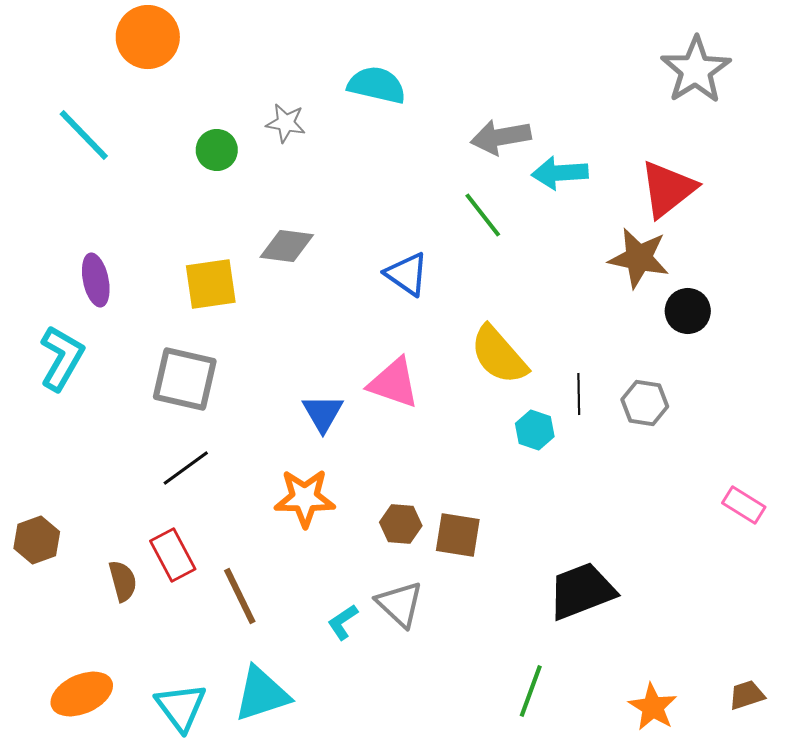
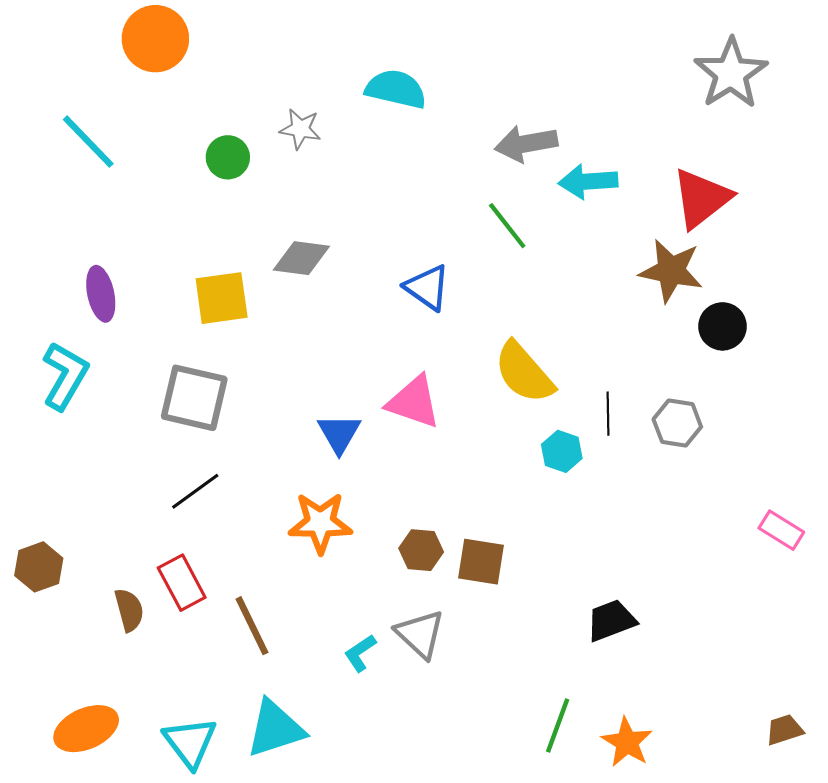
black trapezoid: (582, 591) -> (611, 620), size x0.7
orange star: (653, 707) -> (627, 742), moved

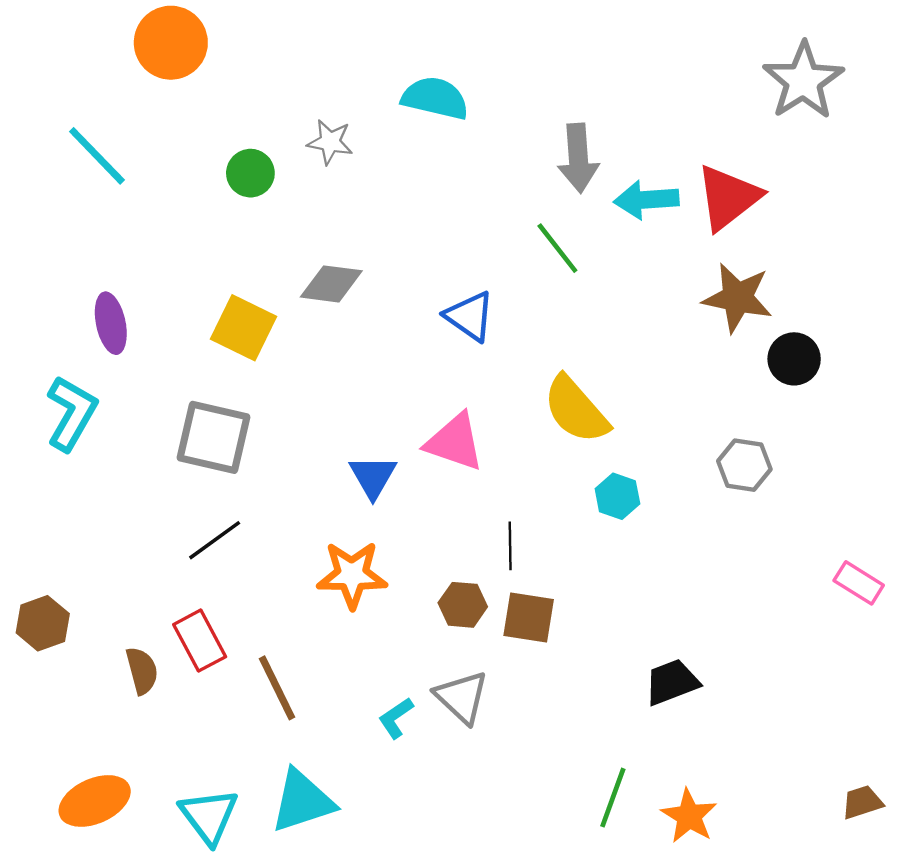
gray arrow: (526, 144) -> (578, 158), turned -84
red triangle: (701, 198) -> (728, 197), moved
yellow square: (222, 298) -> (243, 328), turned 34
black line: (608, 414) -> (510, 546), moved

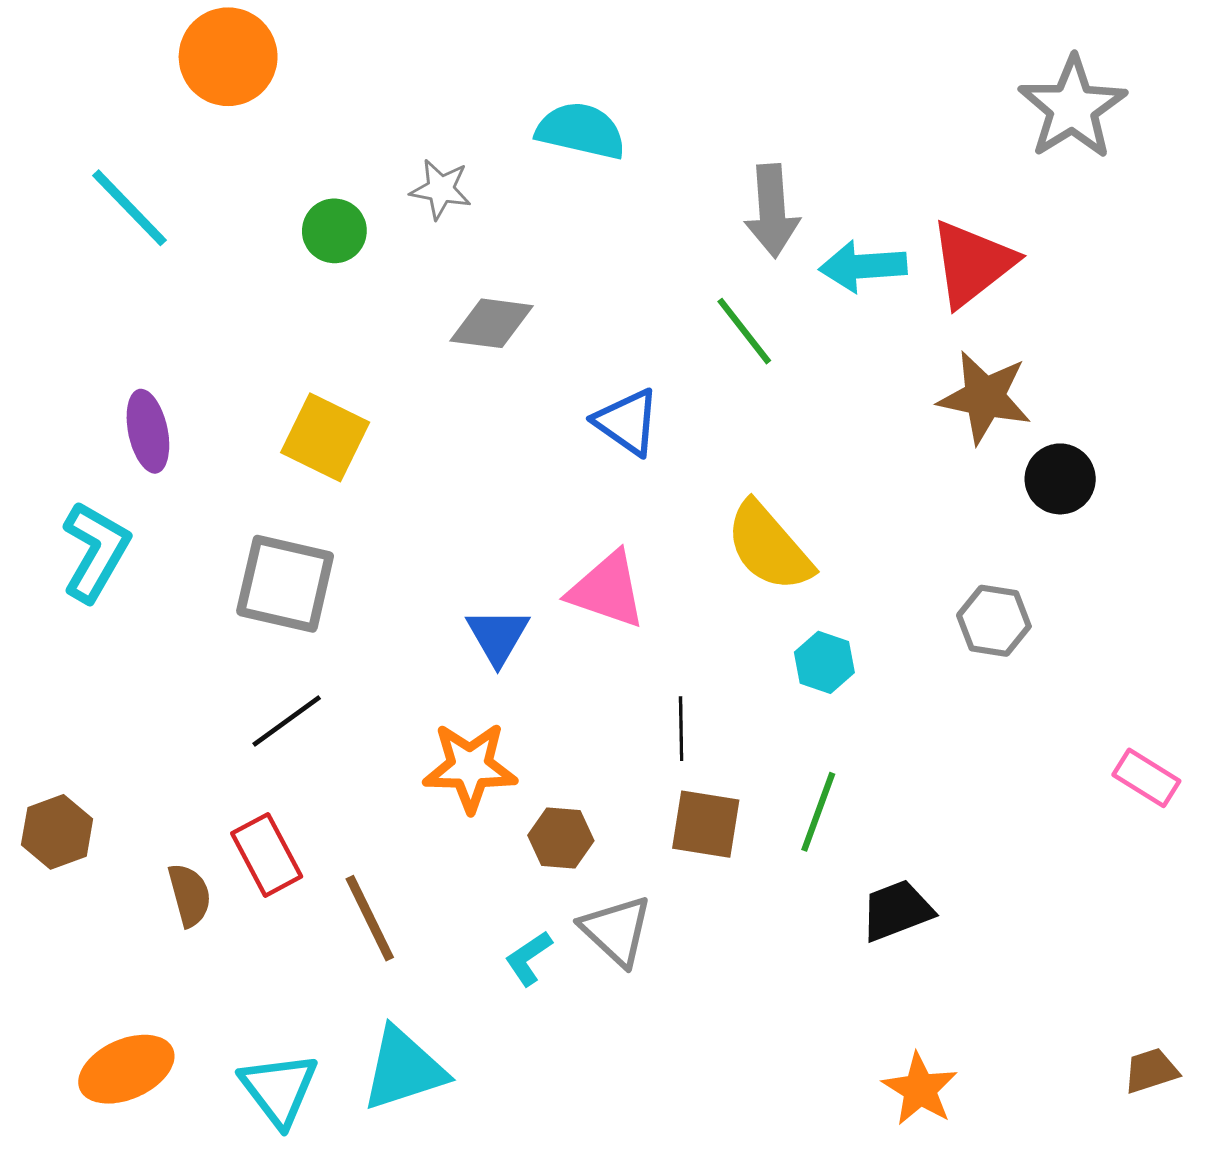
gray diamond: (331, 284) -> (492, 323), moved
brown hexagon: (463, 605) -> (561, 838), moved
green line: (613, 798) -> (818, 812), moved

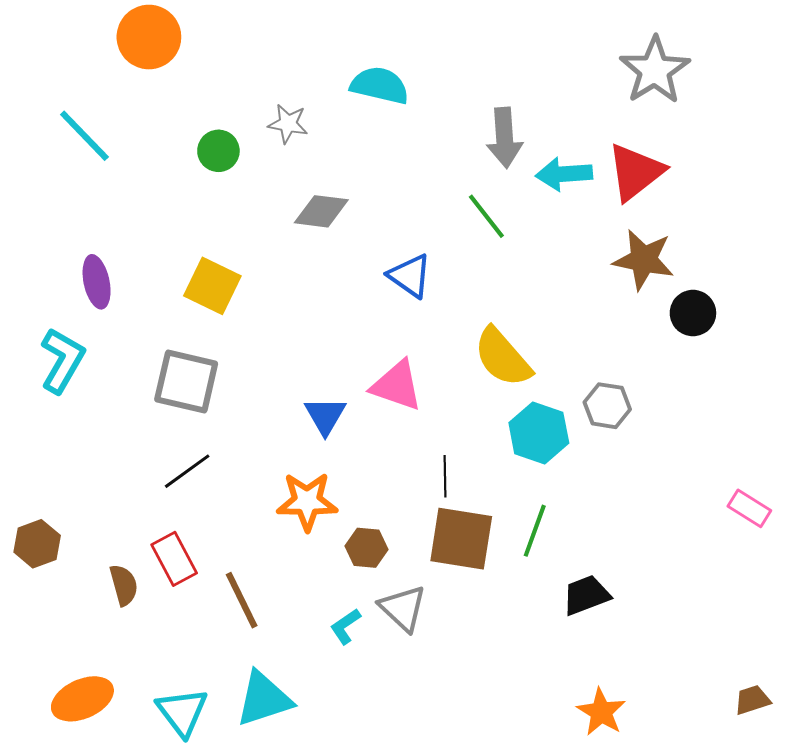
gray star: (1072, 108) -> (655, 70), moved
gray hexagon: (994, 621) -> (607, 406), moved
cyan hexagon: (824, 662) -> (539, 433), size x1.5
brown square: (706, 824) -> (461, 539), size x1.4

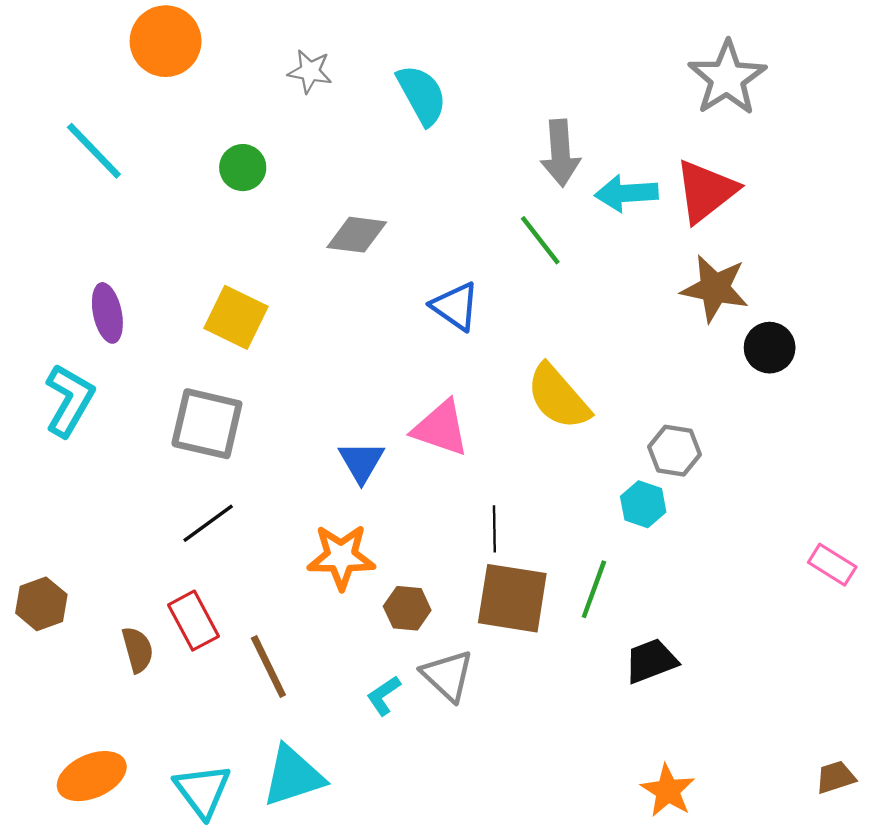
cyan semicircle: (380, 85) -> (422, 95), turned 48
gray star: (288, 124) -> (310, 71), moved
cyan hexagon: (539, 433) -> (643, 504), moved, size x0.7

